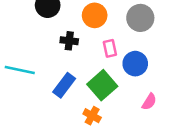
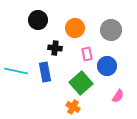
blue rectangle: (64, 85) -> (45, 72), moved, turned -48

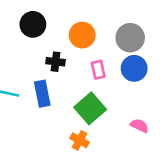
blue circle: (107, 66) -> (134, 68), moved
pink semicircle: (118, 96) -> (139, 126), turned -96

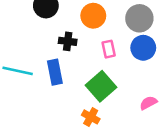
pink semicircle: (139, 126) -> (148, 103), turned -54

